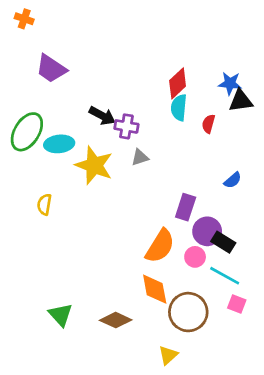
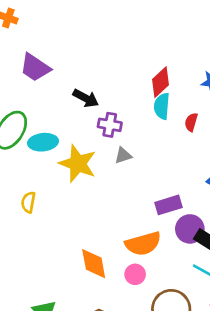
black arrow: (102, 116) -> (86, 98), moved
purple rectangle: (186, 207) -> (168, 205), turned 55
orange semicircle: (160, 246) -> (143, 244), turned 42
pink circle: (195, 257) -> (135, 274), moved
orange diamond: (155, 289) -> (94, 264), moved

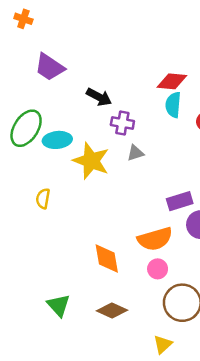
red diamond: (160, 82) -> (172, 81), turned 48
pink circle: (135, 274) -> (158, 269), moved

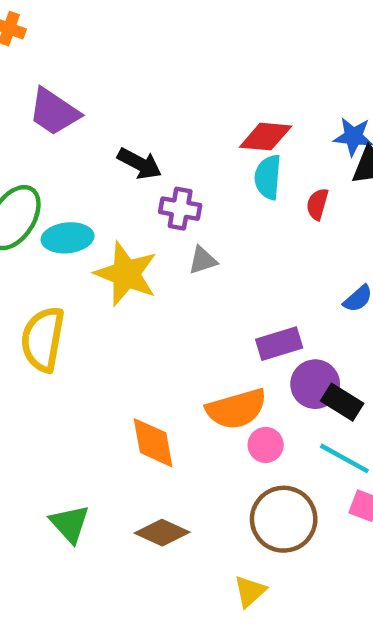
yellow semicircle: (43, 199) -> (43, 339), size x1.8
pink circle: (158, 269) -> (266, 445), moved

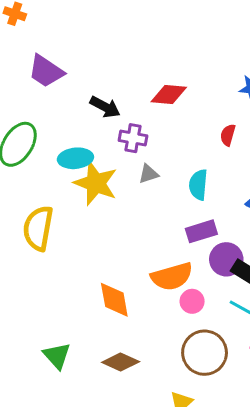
red diamond: (266, 137) -> (169, 95), moved
cyan semicircle: (268, 177) -> (198, 185), moved
cyan ellipse: (68, 238) -> (75, 158), moved

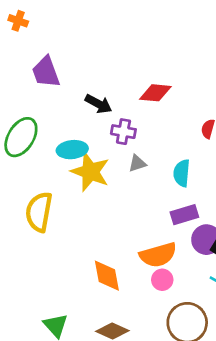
purple trapezoid: (46, 71) -> (46, 72), turned 36
pink circle: (192, 301) -> (162, 280), moved

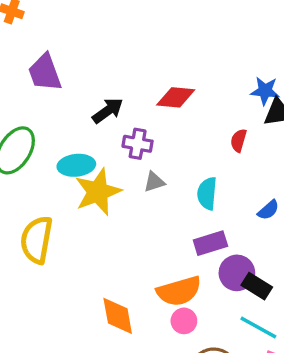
black arrow: (99, 104) -> (108, 111), turned -64
yellow star: (90, 172) -> (98, 192), turned 30

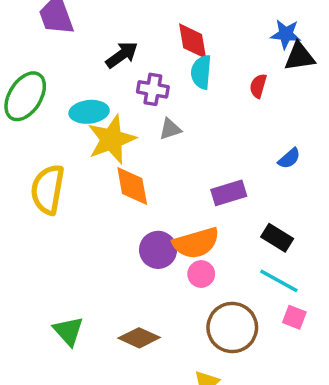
red diamond: (176, 97) -> (193, 41), turned 75
cyan semicircle: (207, 193) -> (201, 72), moved
purple circle: (237, 273) -> (158, 250), moved
orange diamond: (118, 316) -> (132, 186), moved

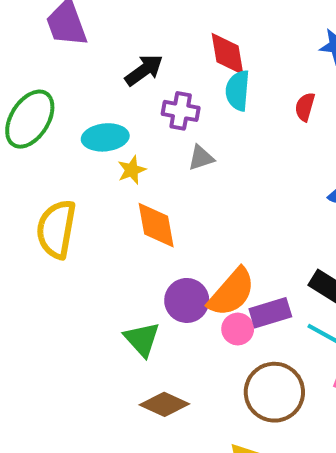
yellow star: (111, 139) -> (132, 170), size x0.5
purple rectangle: (229, 193) -> (270, 313), moved
orange semicircle: (196, 243) -> (232, 292), turned -33
green triangle: (68, 331) -> (142, 339), moved

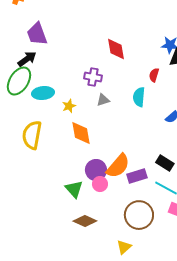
black arrow: (144, 70) -> (27, 59), moved
cyan semicircle: (238, 91) -> (139, 97), moved
cyan ellipse: (105, 137) -> (43, 93), moved
pink circle: (238, 329) -> (100, 184), moved

